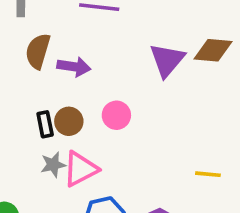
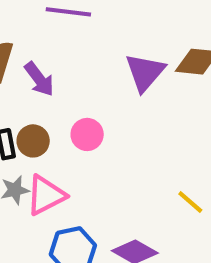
purple arrow: (74, 67) -> (39, 79), turned 44
yellow line: (208, 174) -> (190, 202), turned 35

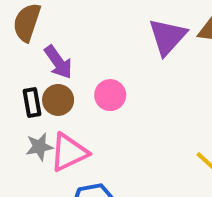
purple arrow: (39, 79) -> (58, 62), moved

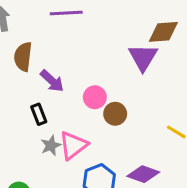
purple triangle: (167, 37) -> (143, 57), moved
brown circle: (58, 100) -> (115, 114), moved

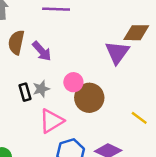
purple arrow: (52, 81) -> (42, 51), moved
brown circle: (115, 114) -> (89, 98), size x1.5
gray star: (51, 146) -> (41, 89), moved

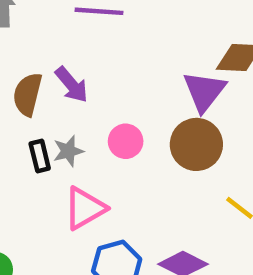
brown semicircle: (16, 42) -> (28, 94), moved
brown circle: (89, 98) -> (196, 144), moved

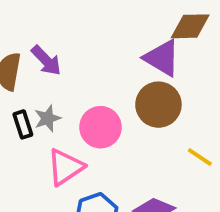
purple triangle: (204, 91) -> (162, 58), turned -33
pink circle: (126, 141) -> (100, 127), moved, size x1.4

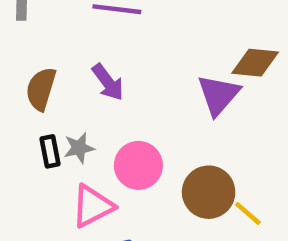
purple triangle: (162, 58) -> (218, 95), turned 33
purple arrow: (46, 60) -> (108, 82), moved
brown circle: (158, 105) -> (209, 192), moved

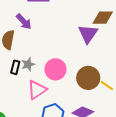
purple arrow: (108, 82) -> (24, 22), moved
black rectangle: (50, 151) -> (15, 67), turned 32

